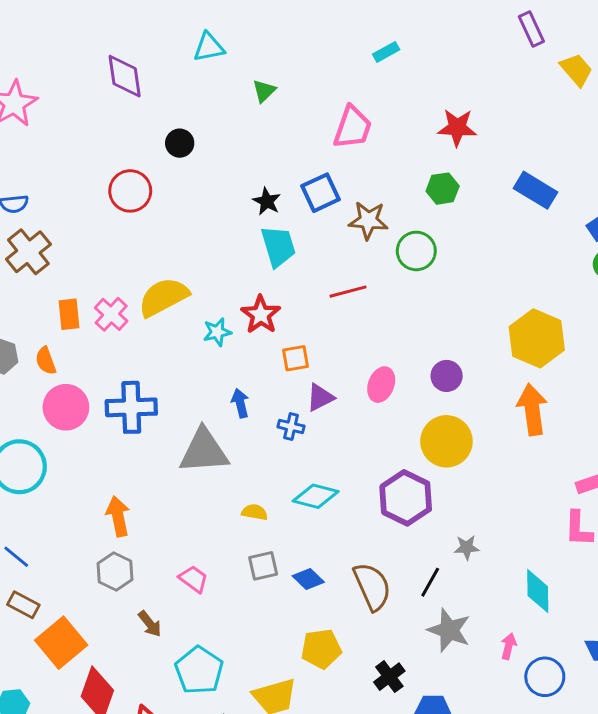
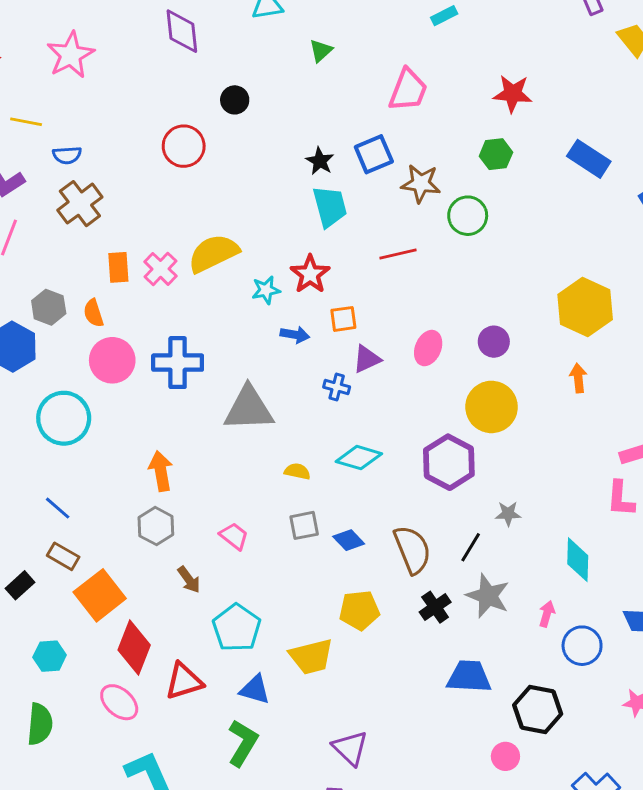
blue arrow: (240, 403) -> (295, 335), moved, turned 112
orange arrow: (532, 410) -> (578, 378), size x0.6
black cross: (389, 677) -> (435, 607), moved

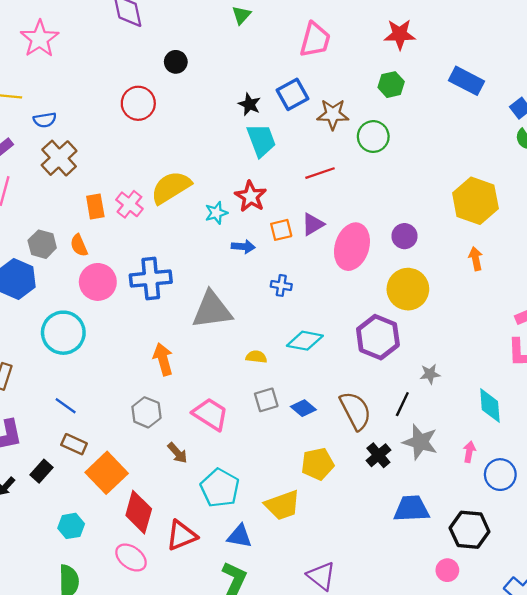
pink ellipse: (428, 348) -> (352, 247), size x1.6
purple triangle: (367, 359) -> (313, 224), moved
orange arrow: (161, 471) -> (163, 359), moved
pink trapezoid: (234, 536) -> (210, 414), size x1.5

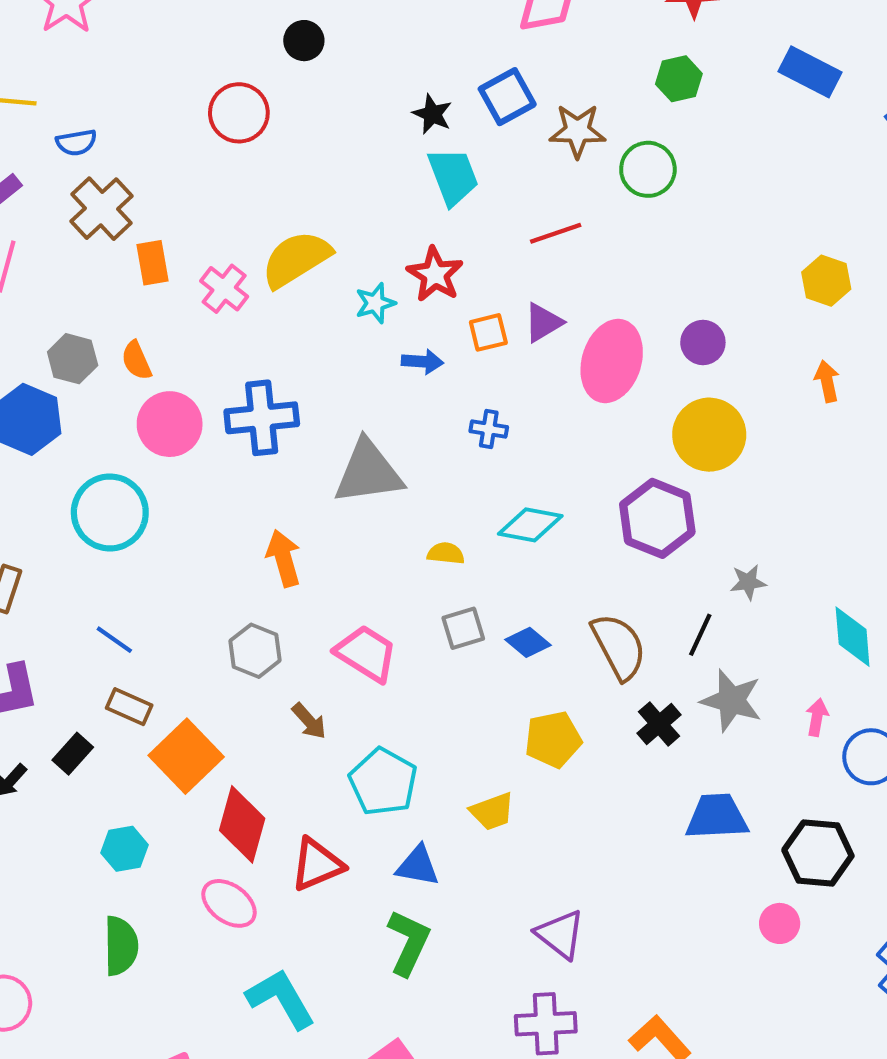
yellow hexagon: (475, 201) -> (826, 281), size x0.6
orange rectangle: (95, 206) -> (152, 263), moved
yellow trapezoid: (282, 505) -> (492, 811), size x0.7

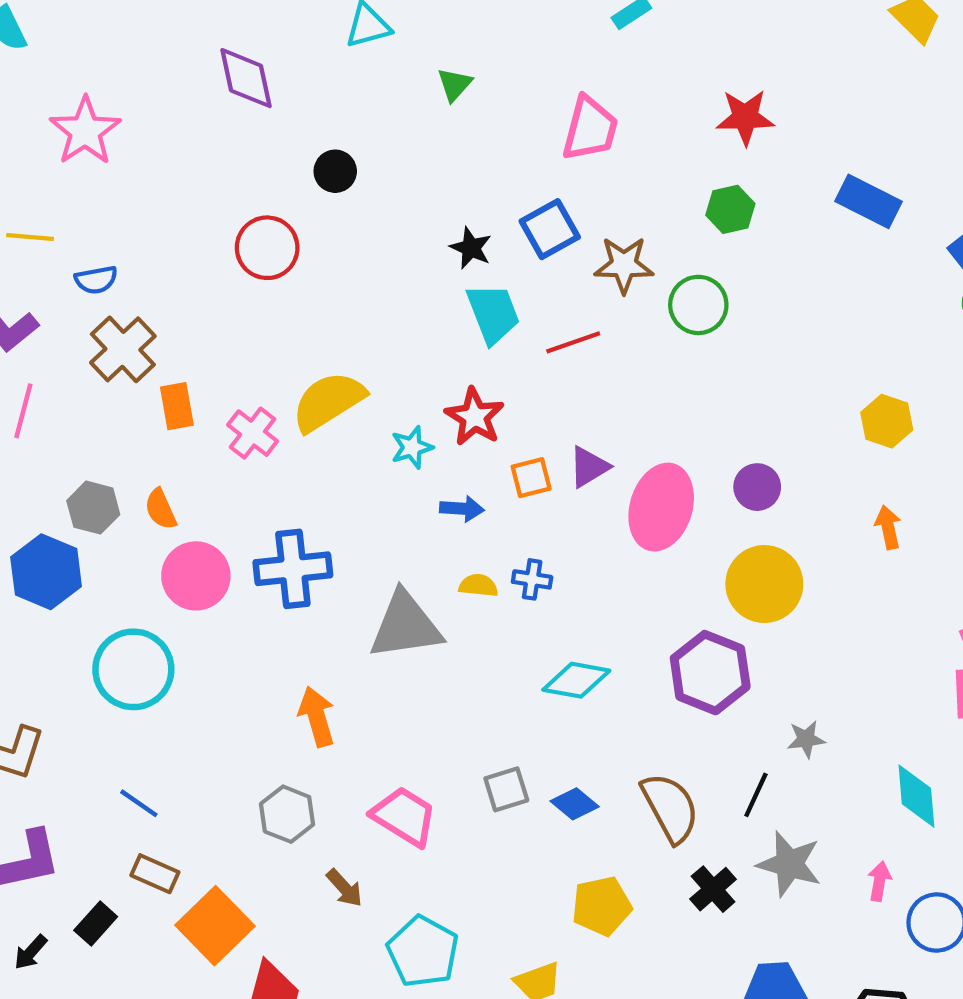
red line: (556, 233) -> (573, 342), moved
yellow semicircle: (446, 553) -> (478, 586), moved

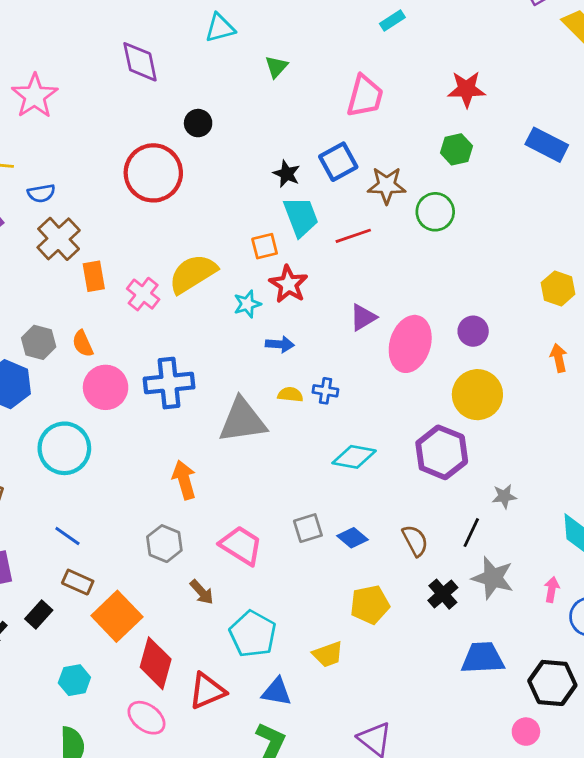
red circle: (267, 248) -> (153, 173), size x1.4
orange square: (531, 478) -> (265, 246), moved
brown semicircle: (670, 808) -> (415, 541), size x0.7

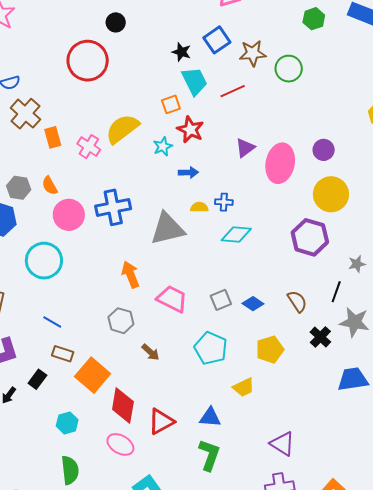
green hexagon: (456, 149) -> (314, 19), moved
cyan diamond: (354, 457) -> (236, 234), moved
pink trapezoid: (241, 545) -> (172, 299), moved
cyan pentagon: (253, 634) -> (211, 348), moved

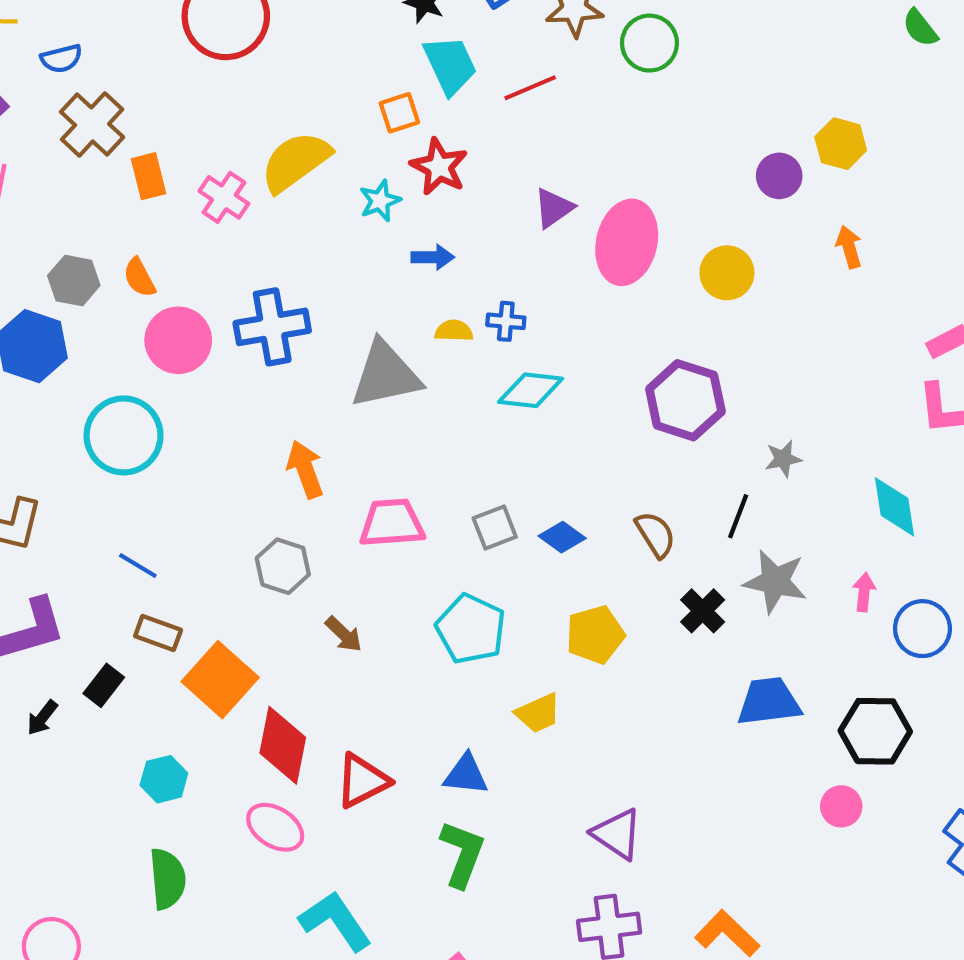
purple circle: (324, 150) -> (779, 176), moved
yellow circle: (331, 194) -> (727, 273), moved, size x0.7
pink trapezoid: (172, 299) -> (392, 523), turned -32

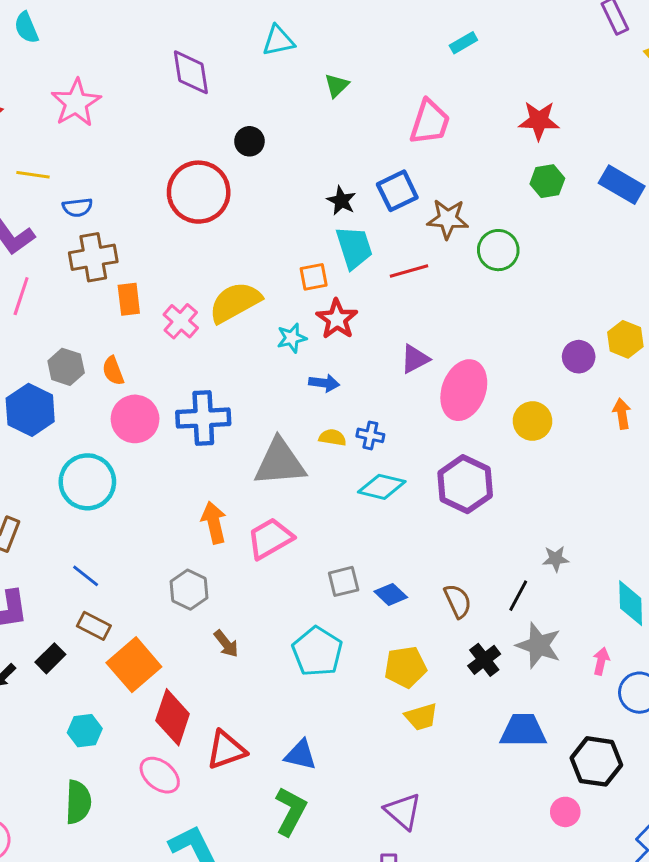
brown cross: (92, 124) -> (93, 257), turned 30
purple hexagon: (685, 400) -> (465, 484), moved
pink trapezoid: (392, 523) -> (270, 538), moved, turned -33
yellow trapezoid: (538, 713) -> (421, 717), moved

